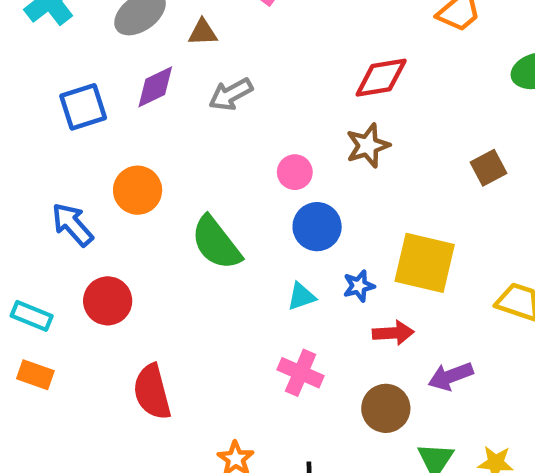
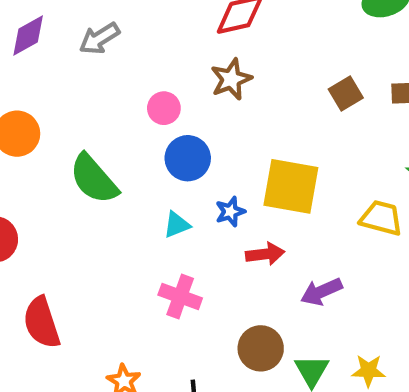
brown circle: (386, 408) -> (261, 348), moved

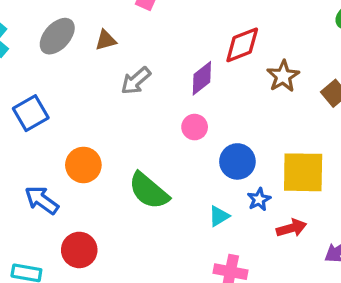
purple diamond: (28, 36) -> (202, 78), moved
brown star: (231, 79) -> (283, 76), moved
blue circle: (188, 158) -> (237, 161), moved

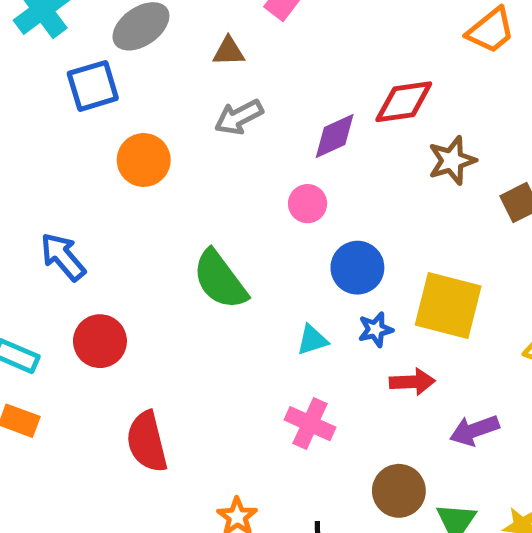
brown triangle: (106, 40) -> (229, 51), moved
blue square: (31, 113) -> (93, 86), moved
orange circle: (83, 165) -> (144, 160), moved

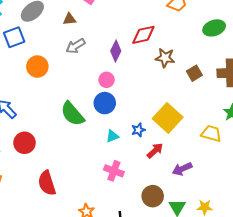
purple diamond: (335, 136) -> (116, 51), turned -35
brown star: (452, 161) -> (165, 58), turned 30
blue circle: (357, 268) -> (105, 103), moved
yellow square: (448, 306) -> (168, 118), turned 32
red arrow: (412, 382) -> (155, 151), turned -36

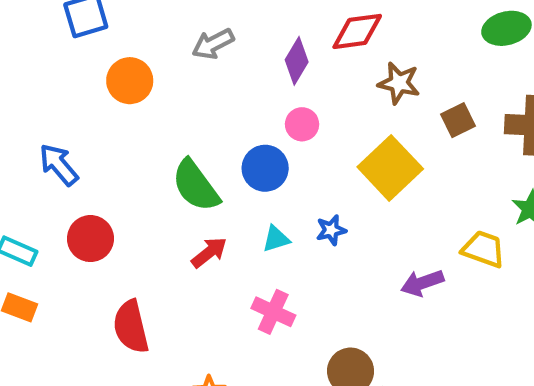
pink circle: (106, 80) -> (302, 124), moved
yellow square: (168, 118) -> (390, 168), moved
red arrow: (155, 151) -> (209, 252), moved
purple arrow: (182, 169) -> (422, 283), moved

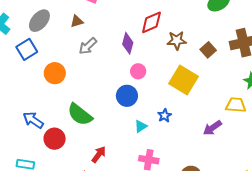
green semicircle: (196, 186) -> (80, 114), moved
red circle: (90, 239) -> (55, 139), moved
red arrow: (209, 252) -> (99, 155), moved

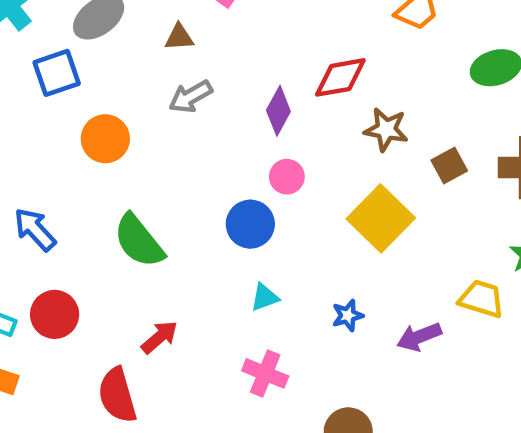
blue star: (165, 115) -> (348, 315), moved
red circle: (55, 139) -> (55, 314), moved

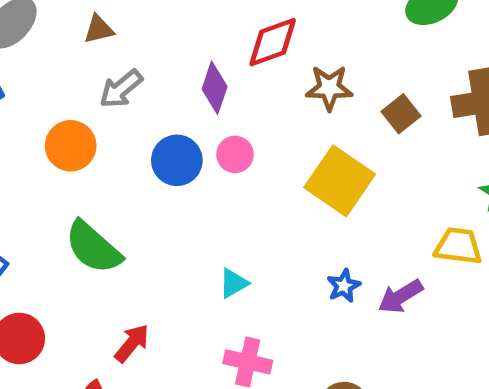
orange circle: (105, 139) -> (71, 146), moved
blue circle: (250, 224) -> (177, 160), moved
blue star: (348, 315) -> (344, 286), moved

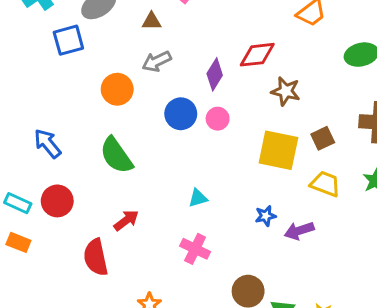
brown square: (401, 114) -> (323, 138), moved
yellow square: (340, 181) -> (278, 150), turned -36
yellow trapezoid: (458, 246) -> (325, 184), moved

